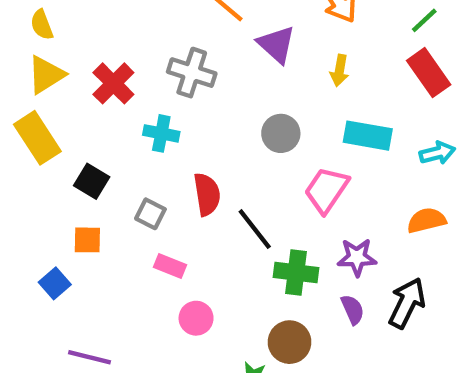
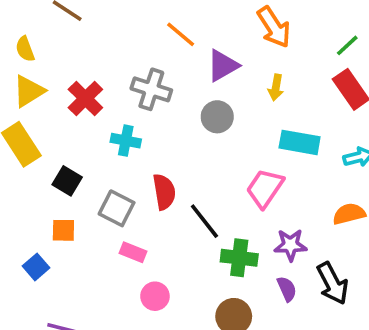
purple triangle: (276, 44) -> (223, 66), turned 48
gray circle: (281, 133) -> (217, 117), moved
gray square: (150, 214) -> (117, 208), size x1.4
black arrow: (407, 303) -> (333, 283), turned 126

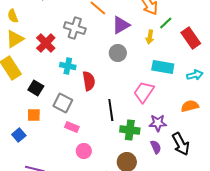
green line: (347, 45) -> (166, 23), moved
gray cross: (151, 89) -> (75, 28), moved
red semicircle: (164, 192) -> (89, 81), moved
black line: (204, 221) -> (111, 110), turned 30

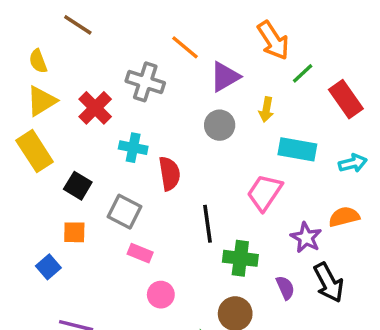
yellow arrow: (150, 37) -> (266, 110), moved
purple star: (158, 123) -> (306, 238), moved, turned 30

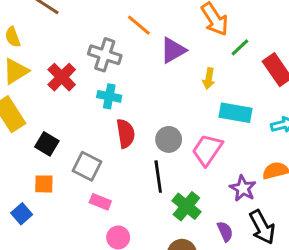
gray circle: (220, 125) -> (169, 139), moved
cyan cross: (133, 148) -> (109, 96), moved
green cross: (240, 258) -> (186, 206), turned 32

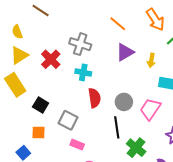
orange line: (139, 25) -> (118, 24), moved
purple triangle: (173, 50) -> (125, 52), moved

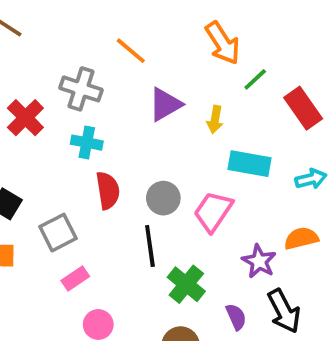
orange line: (118, 24) -> (131, 51), moved
gray square: (68, 120) -> (58, 233), turned 36
pink rectangle: (77, 145) -> (75, 279), turned -56

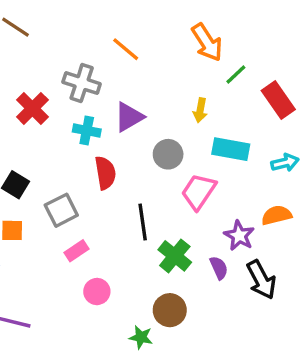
purple triangle: (165, 104) -> (129, 117), moved
gray circle: (163, 198) -> (168, 154), moved
purple semicircle: (236, 317) -> (219, 268), moved

